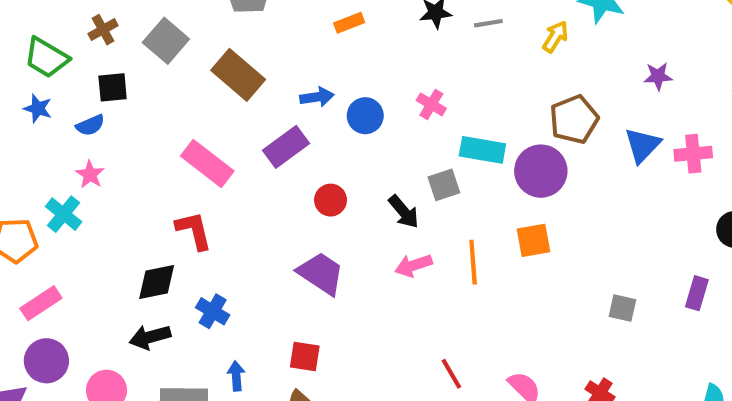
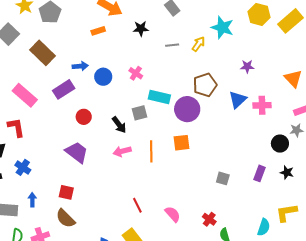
gray line: (488, 23) -> (172, 45), moved

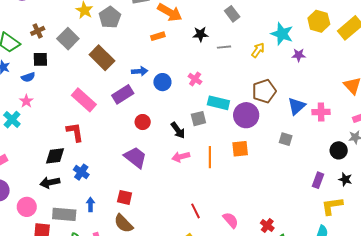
gray line: (172, 45) -> (224, 47), moved
purple star: (247, 66) -> (299, 55), moved
gray square: (223, 178) -> (286, 139), moved
yellow L-shape: (286, 213) -> (332, 206), moved

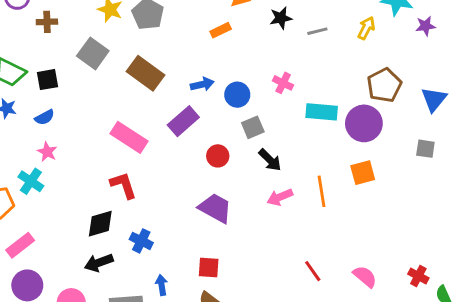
brown cross: (38, 31) -> (47, 22), moved, turned 32
black square: (40, 59) -> (48, 80), moved
gray square: (198, 119) -> (253, 127), moved

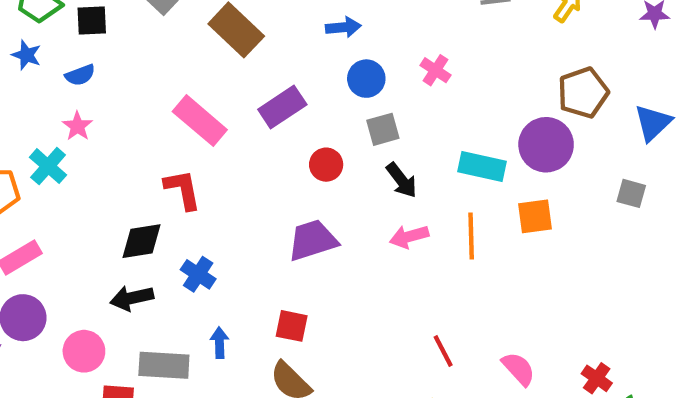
blue arrow: (202, 84) -> (343, 27), moved
cyan rectangle: (322, 112) -> (482, 166), moved
purple trapezoid: (215, 208) -> (313, 240), turned -54

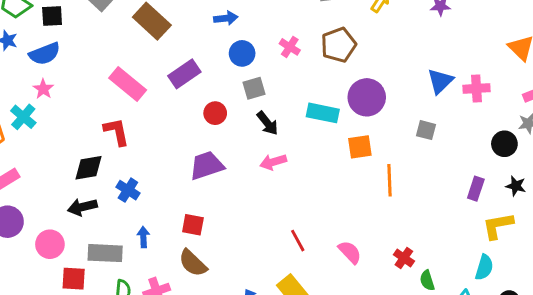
blue semicircle: (80, 75) -> (45, 54), size x1.5
brown pentagon: (583, 93) -> (339, 45), moved
orange line: (471, 236) -> (390, 180), moved

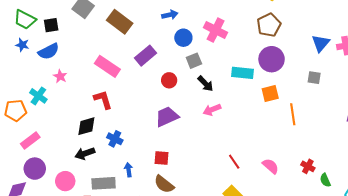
brown pentagon: (339, 45) -> (269, 25), moved
pink cross: (290, 47) -> (216, 30), size x1.6
pink star: (43, 89) -> (60, 76), moved

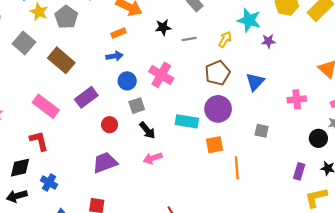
blue triangle: (321, 43) -> (255, 82), moved

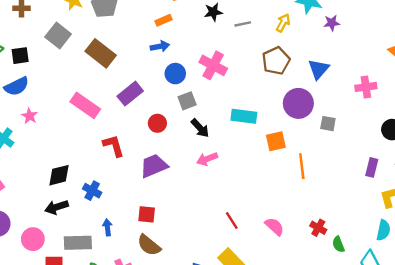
purple circle: (218, 109) -> (298, 103), moved
red L-shape: (39, 141) -> (114, 146), moved

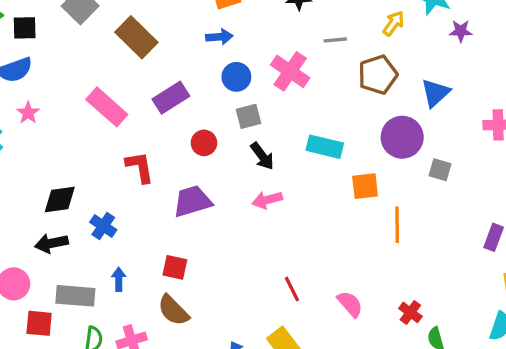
gray line: (243, 24) -> (335, 40), moved

